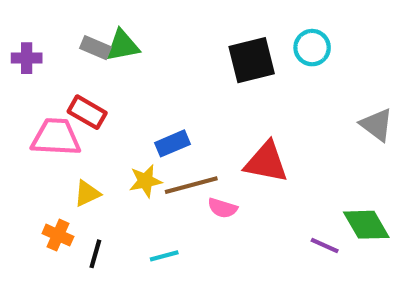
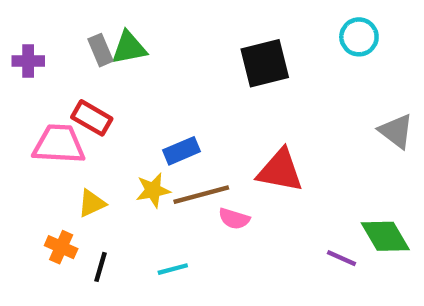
gray rectangle: (95, 48) -> (100, 50), turned 44
cyan circle: (312, 48) -> (359, 37), moved

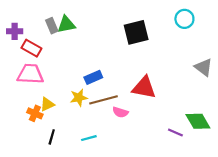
red rectangle: (92, 118) -> (31, 48), moved
orange cross: (61, 247) -> (35, 113), moved

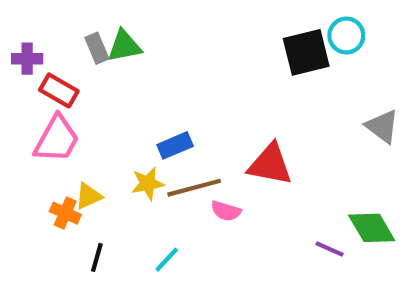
black square: (136, 32) -> (306, 52), moved
pink trapezoid: (30, 74) -> (57, 139), turned 116
cyan line: (89, 138) -> (167, 260), turned -32

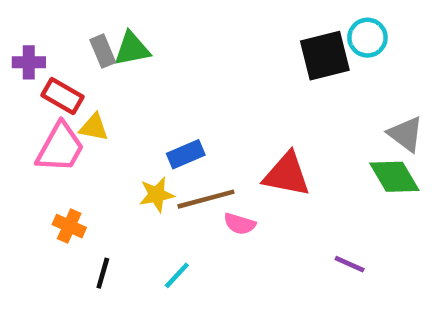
yellow triangle: (88, 196) -> (94, 127), moved, turned 36
green diamond: (372, 228) -> (394, 177), moved

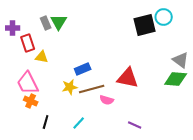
green triangle: (132, 49) -> (59, 22), turned -48
red rectangle: (62, 96) -> (28, 43), turned 42
pink trapezoid: (60, 148) -> (28, 83), moved, turned 125
green diamond: (394, 177) -> (176, 79), turned -55
purple line: (350, 264) -> (135, 125), moved

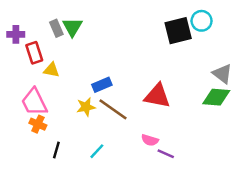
brown line: (92, 89) -> (113, 109), turned 50
pink semicircle: (107, 100) -> (150, 140), moved

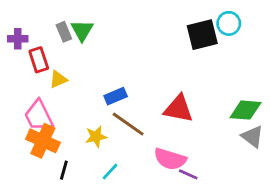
yellow triangle: (51, 70) -> (58, 79), turned -35
gray triangle: (222, 74) -> (253, 137), moved
yellow star: (86, 107) -> (96, 137), moved
orange cross: (38, 124) -> (43, 141), size x1.6
pink semicircle: (150, 140) -> (170, 159), size x1.6

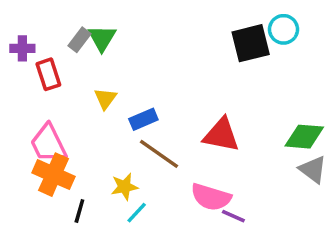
gray rectangle: (64, 32) -> (79, 40), turned 60
yellow triangle: (58, 79) -> (105, 99), moved, turned -30
yellow star: (96, 137) -> (124, 187), moved

